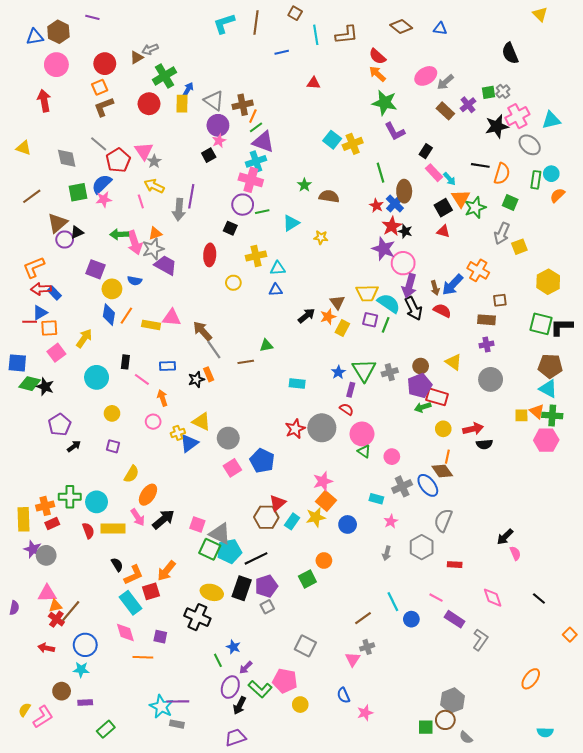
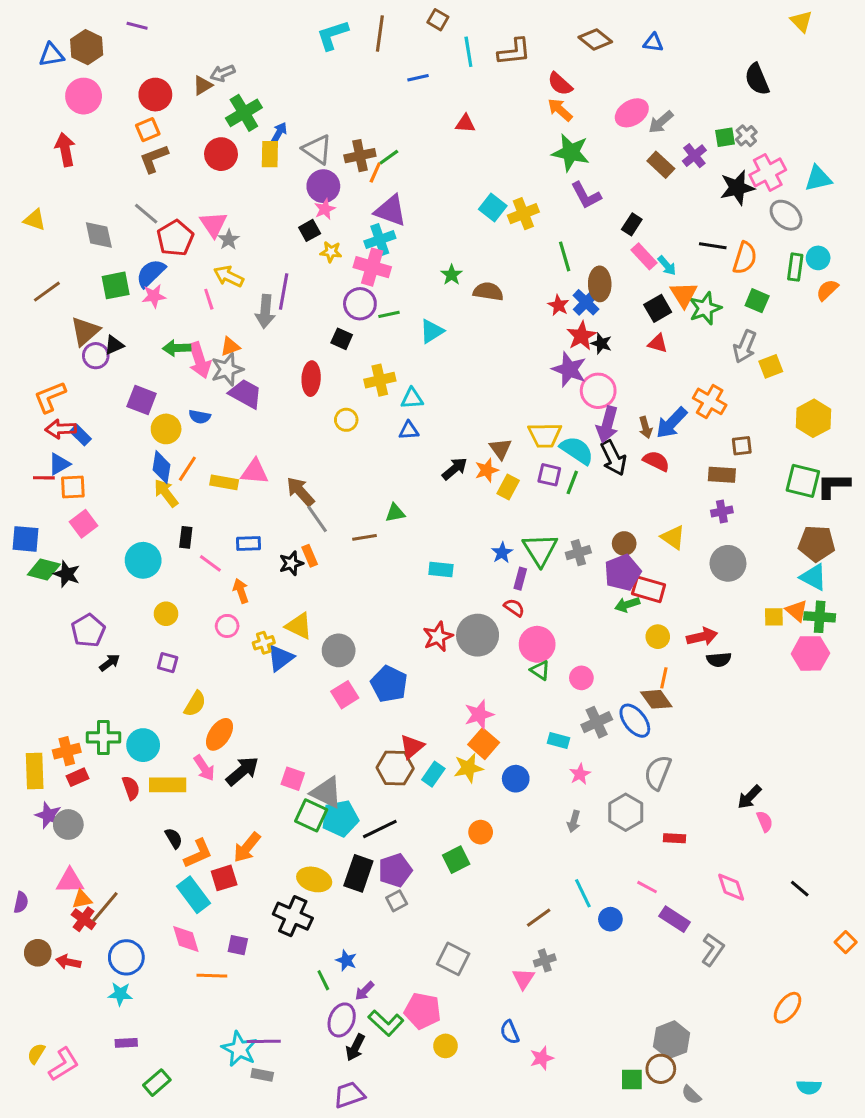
green line: (256, 127) -> (389, 157), moved
yellow star: (321, 237) -> (331, 252), moved
yellow arrow: (84, 338) -> (166, 493), moved, turned -72
brown circle: (62, 691) -> (38, 953), moved

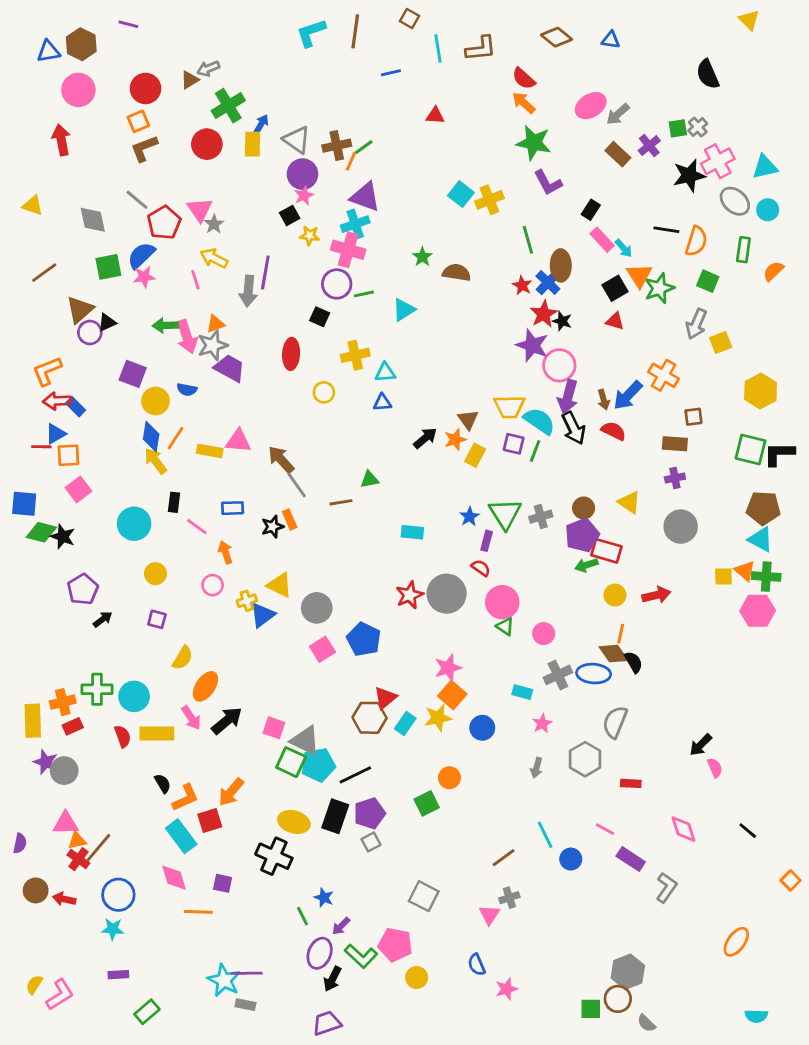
cyan circle: (818, 258) -> (768, 210), moved
black semicircle: (719, 660) -> (634, 662), moved, turned -115
blue ellipse: (635, 721) -> (594, 674), turned -48

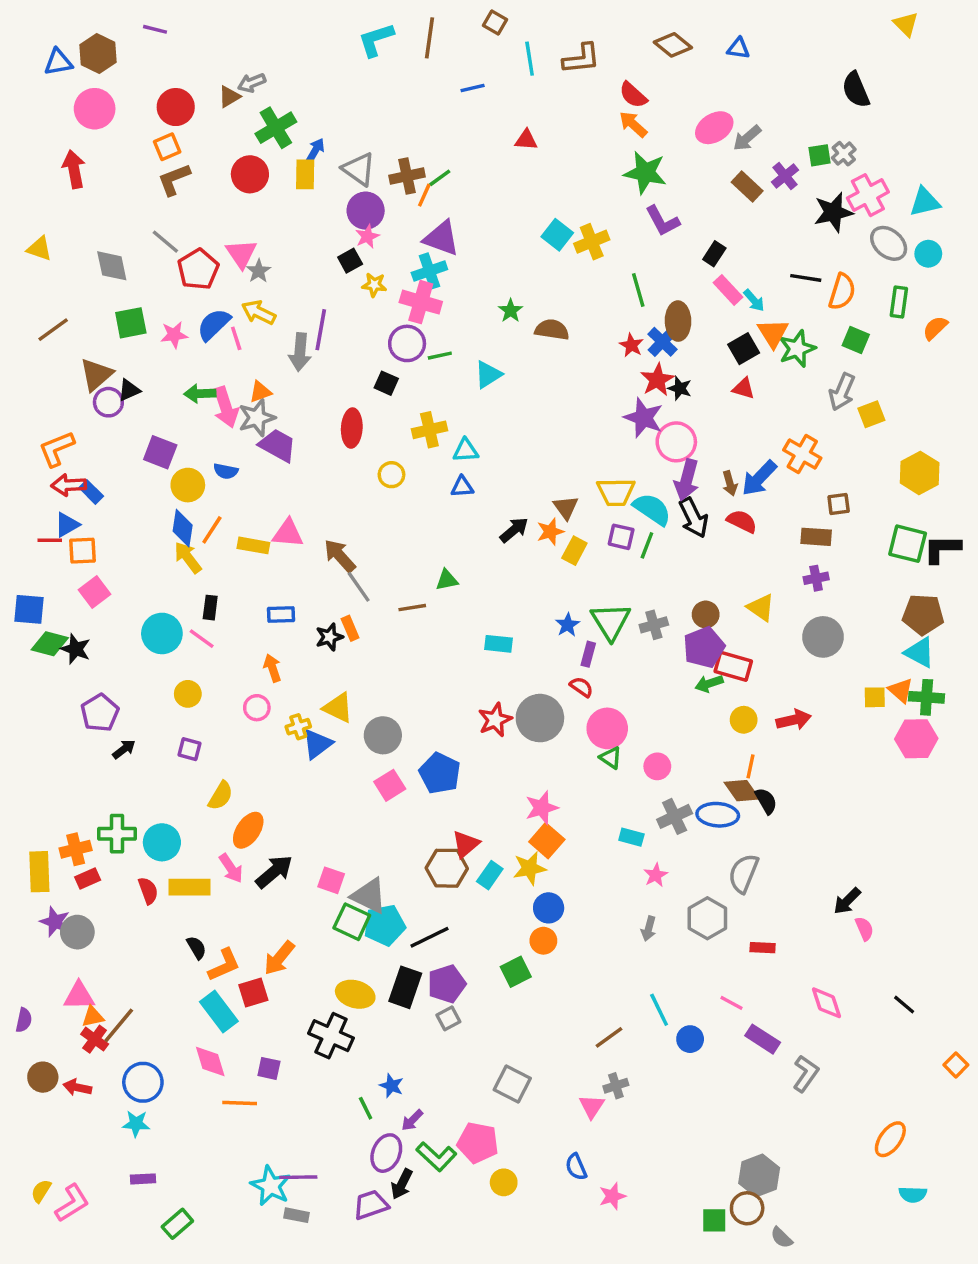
blue semicircle: (141, 255) -> (214, 324), moved
pink line: (197, 527) -> (202, 639), moved
blue circle: (482, 728) -> (549, 908), moved
cyan semicircle: (756, 1016) -> (913, 1194), moved
purple trapezoid: (327, 1023) -> (371, 1205), moved

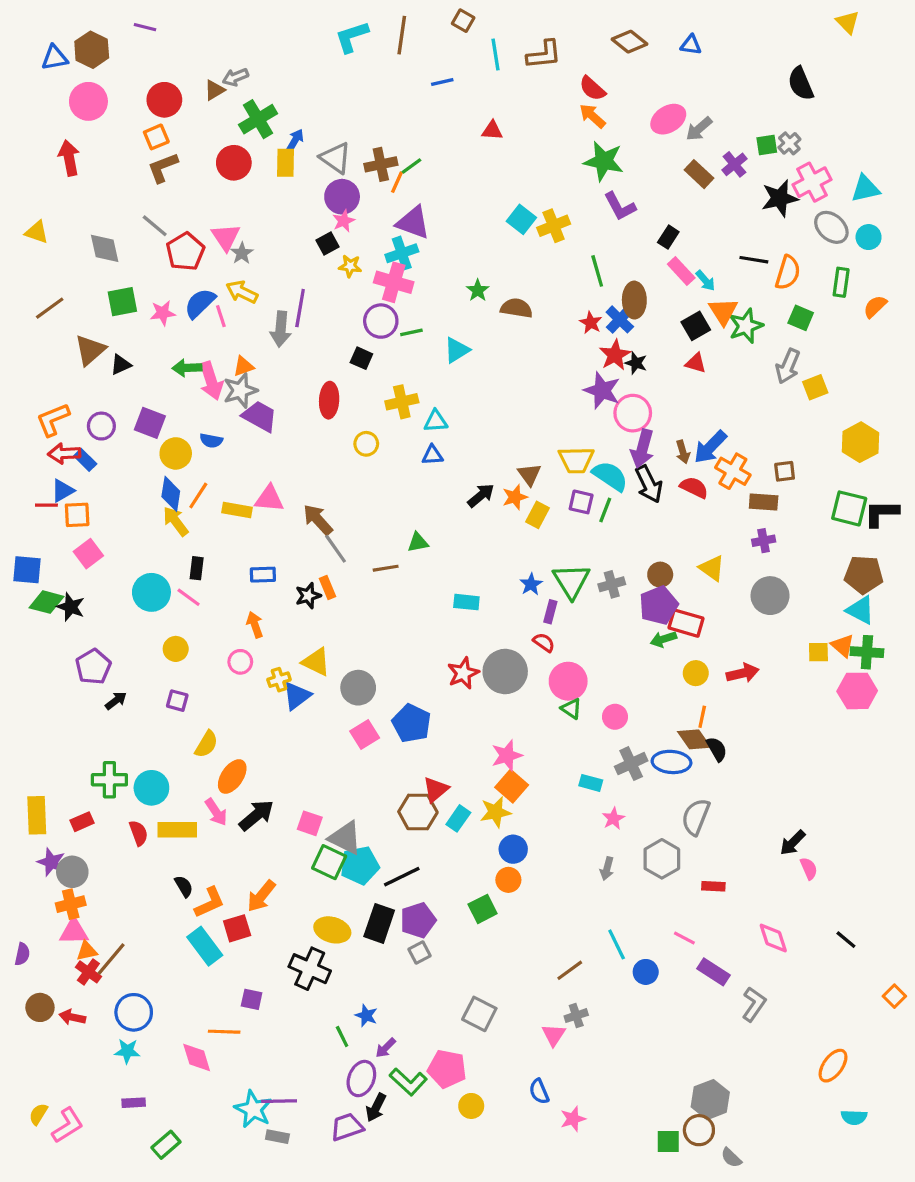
purple circle: (108, 402) -> (101, 426), moved
orange cross: (802, 454) -> (733, 471), moved
orange cross: (76, 849) -> (71, 904), moved
pink diamond: (210, 1062) -> (197, 1058), moved

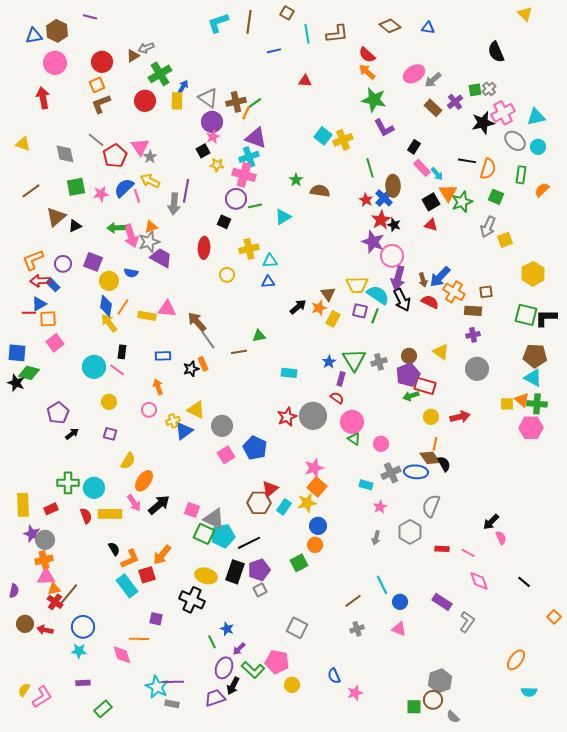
black star: (71, 607) -> (16, 383), moved
pink line: (684, 938) -> (468, 553), moved
pink triangle: (554, 1035) -> (399, 629), moved, turned -42

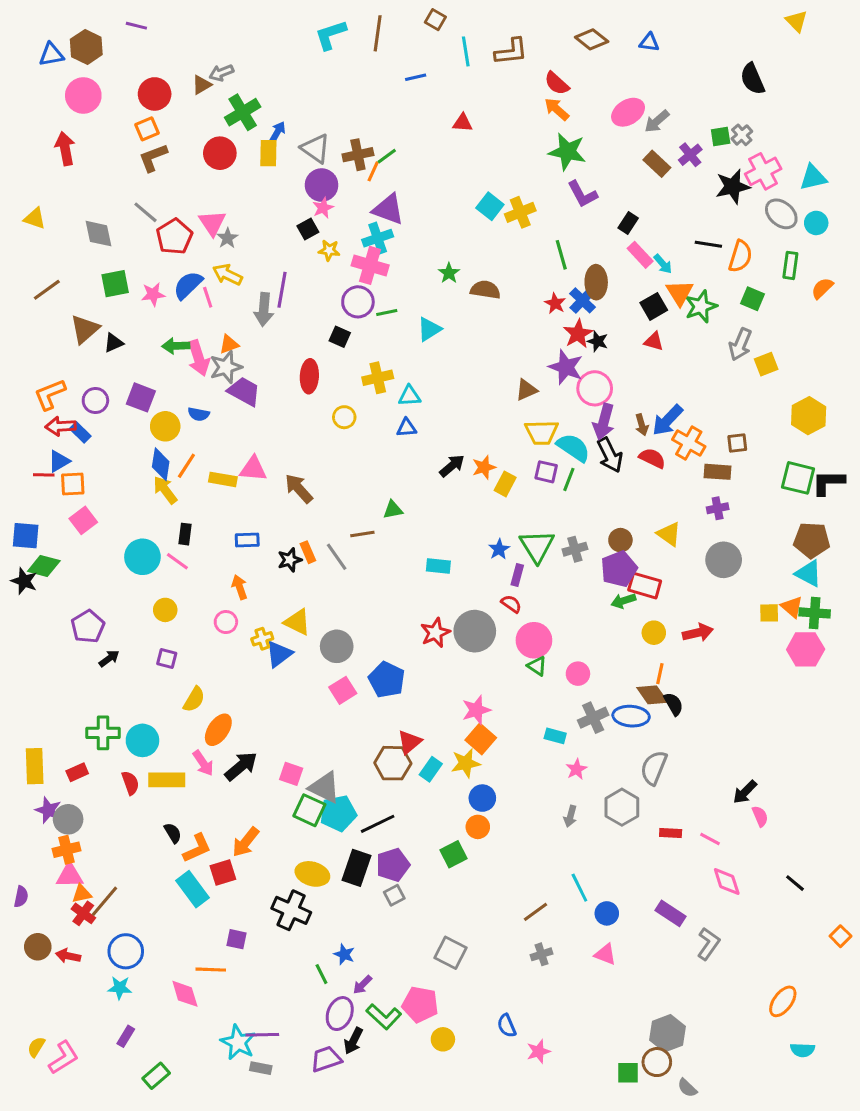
brown triangle: (328, 294) -> (526, 390), moved, turned 42
gray line: (208, 340) -> (337, 557), moved
purple rectangle: (83, 683) -> (126, 1036), turned -56

